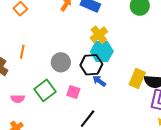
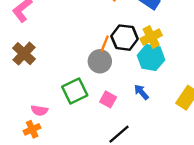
orange line: (22, 52) -> (105, 43), moved
black hexagon: (91, 65) -> (125, 38), moved
pink semicircle: (18, 99) -> (39, 110), moved

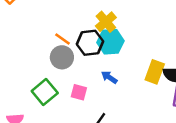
black hexagon: (125, 38) -> (90, 43), moved
orange line: (105, 43) -> (62, 39), turned -63

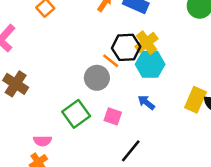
orange line: (62, 39) -> (111, 61), moved
black hexagon: (90, 43) -> (126, 47), moved

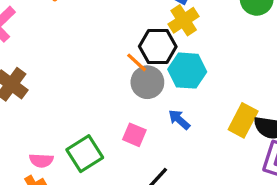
yellow cross: (146, 43) -> (184, 20), moved
gray circle: (97, 78) -> (147, 82), moved
green square: (76, 114) -> (85, 154), moved

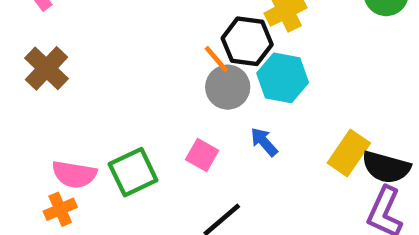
pink semicircle: (41, 160) -> (74, 174), size x1.4

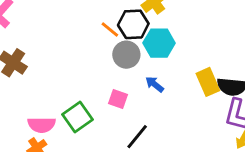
orange line: (216, 59) -> (110, 29), moved
yellow rectangle: (349, 153) -> (208, 82), turned -48

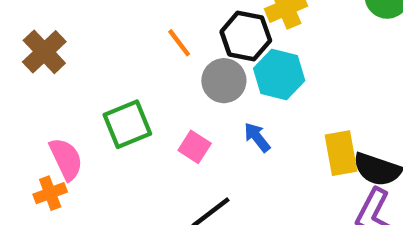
orange line: (110, 29) -> (179, 43), moved
green square: (77, 117) -> (127, 124), moved
pink semicircle: (42, 125) -> (66, 159), turned -128

